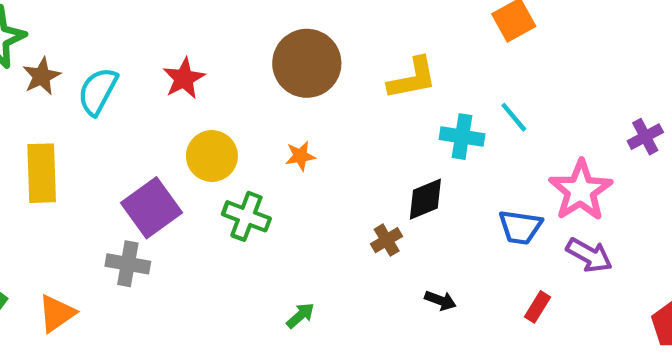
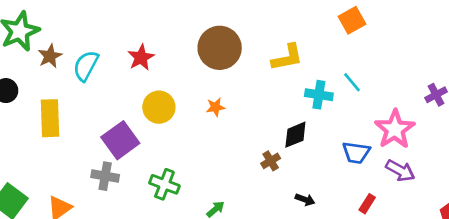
green cross: (246, 216) -> (164, 184), moved

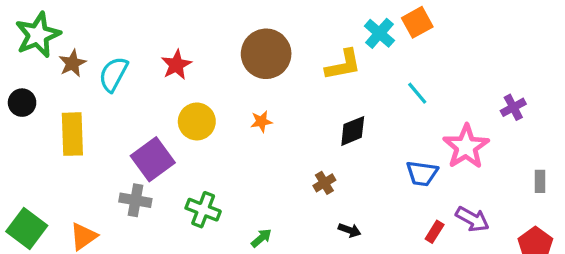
cyan cross: (319, 95) -> (379, 33), moved, turned 32
black diamond: (295, 135) -> (353, 131), moved
purple arrow: (400, 171) -> (472, 219), moved
black arrow: (305, 200) -> (350, 230), moved

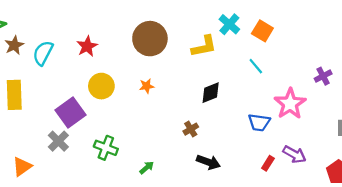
orange square: (417, 22) -> (262, 31), moved, turned -30
gray cross: (135, 200) -> (58, 141), turned 35
black arrow: (350, 230) -> (208, 162), size x1.5

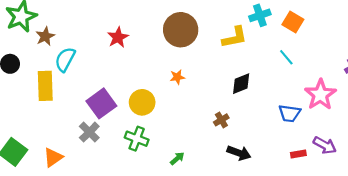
cyan cross: (229, 24) -> (260, 15), turned 30
cyan semicircle: (43, 53) -> (65, 59), moved
yellow circle: (101, 86) -> (142, 102), moved
red rectangle: (268, 163) -> (298, 154), turned 48

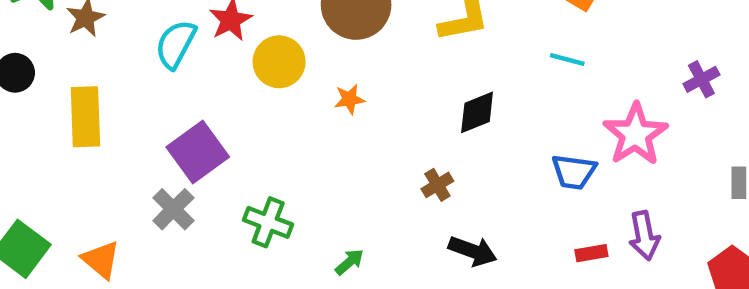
cyan line: (286, 57) -> (567, 60), turned -35
cyan semicircle: (65, 59) -> (176, 44), moved
yellow circle: (142, 102) -> (279, 62), moved
purple arrow: (325, 145) -> (644, 236), turned 50
orange triangle: (53, 157) -> (101, 260), turned -45

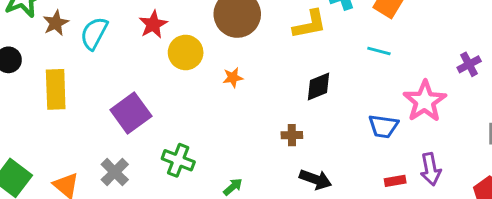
cyan semicircle: (176, 44) -> (94, 33), moved
brown cross: (437, 185) -> (292, 135), turned 30
gray cross: (173, 209) -> (115, 172), moved

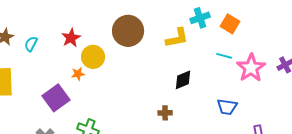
cyan semicircle: (94, 33) -> (31, 44), size x0.7
orange star: (233, 78) -> (78, 74), moved
pink star: (425, 101) -> (251, 68), moved

